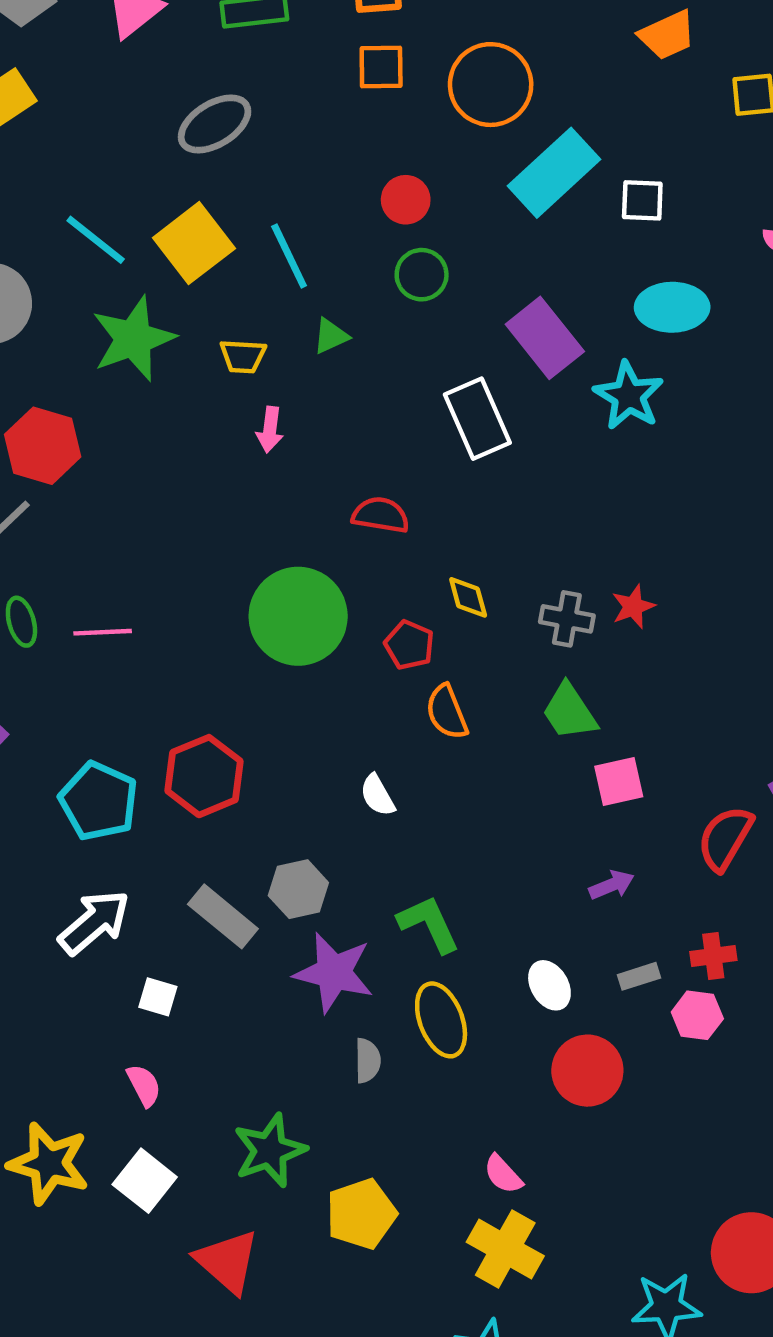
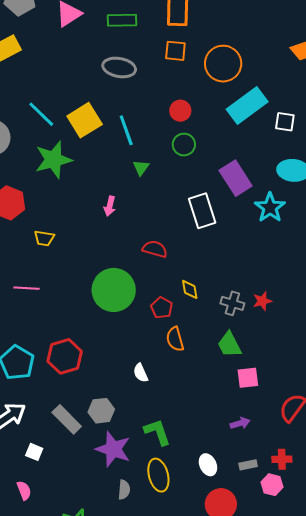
gray ellipse: (215, 124) -> (119, 67), moved, turned 36
green triangle: (331, 336) -> (141, 168), turned -36
yellow trapezoid: (243, 356) -> (44, 238), moved

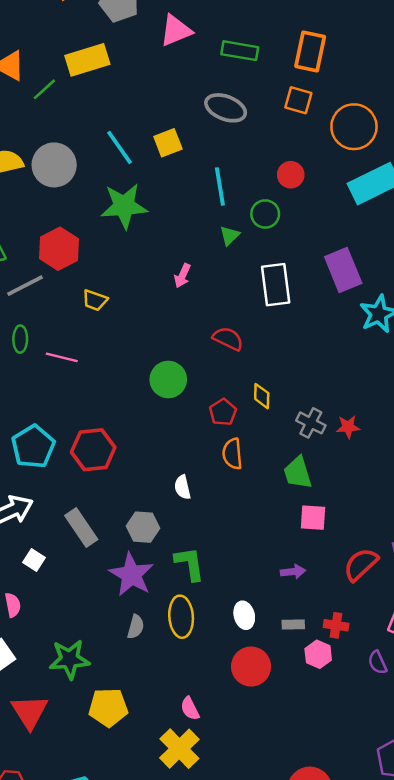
yellow square: (85, 120) -> (168, 143), moved, size x0.7
green circle: (184, 145) -> (265, 214), moved
white rectangle: (202, 211) -> (276, 285), moved
green circle: (114, 290) -> (168, 379), size x0.7
gray hexagon: (101, 411) -> (143, 527), moved

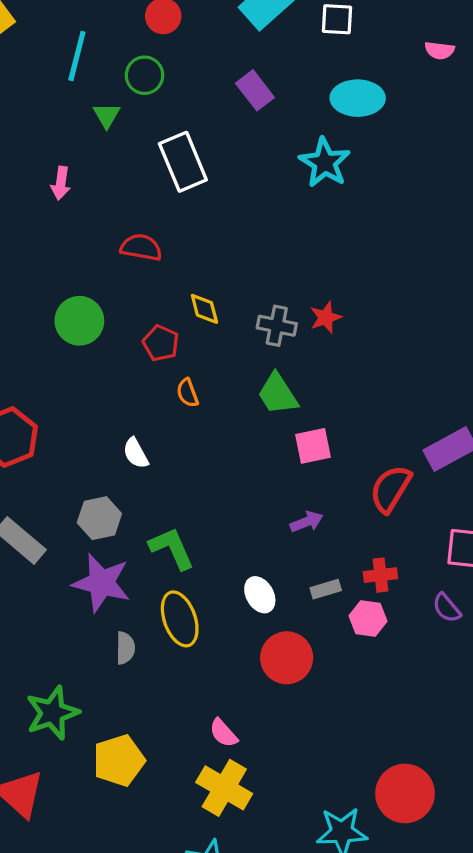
cyan line: (220, 186) -> (77, 56), turned 39
purple rectangle: (343, 270) -> (255, 90), moved, size x0.7
orange semicircle: (232, 454) -> (187, 393), size x0.7

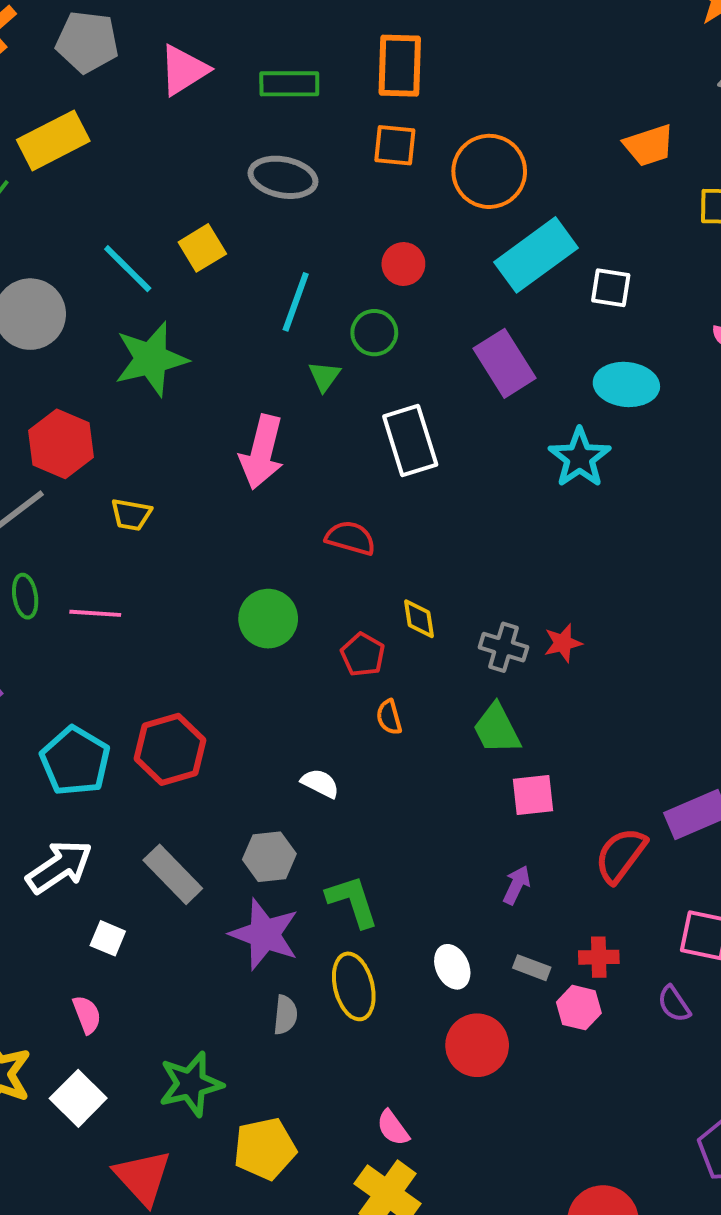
purple rectangle: (255, 90) -> (504, 363), size x1.4
pink arrow: (61, 183) -> (262, 452), size x1.8
white semicircle: (136, 453) -> (320, 783), turned 140
purple arrow: (307, 522) -> (517, 885), turned -48
gray rectangle: (326, 589) -> (532, 968), turned 32

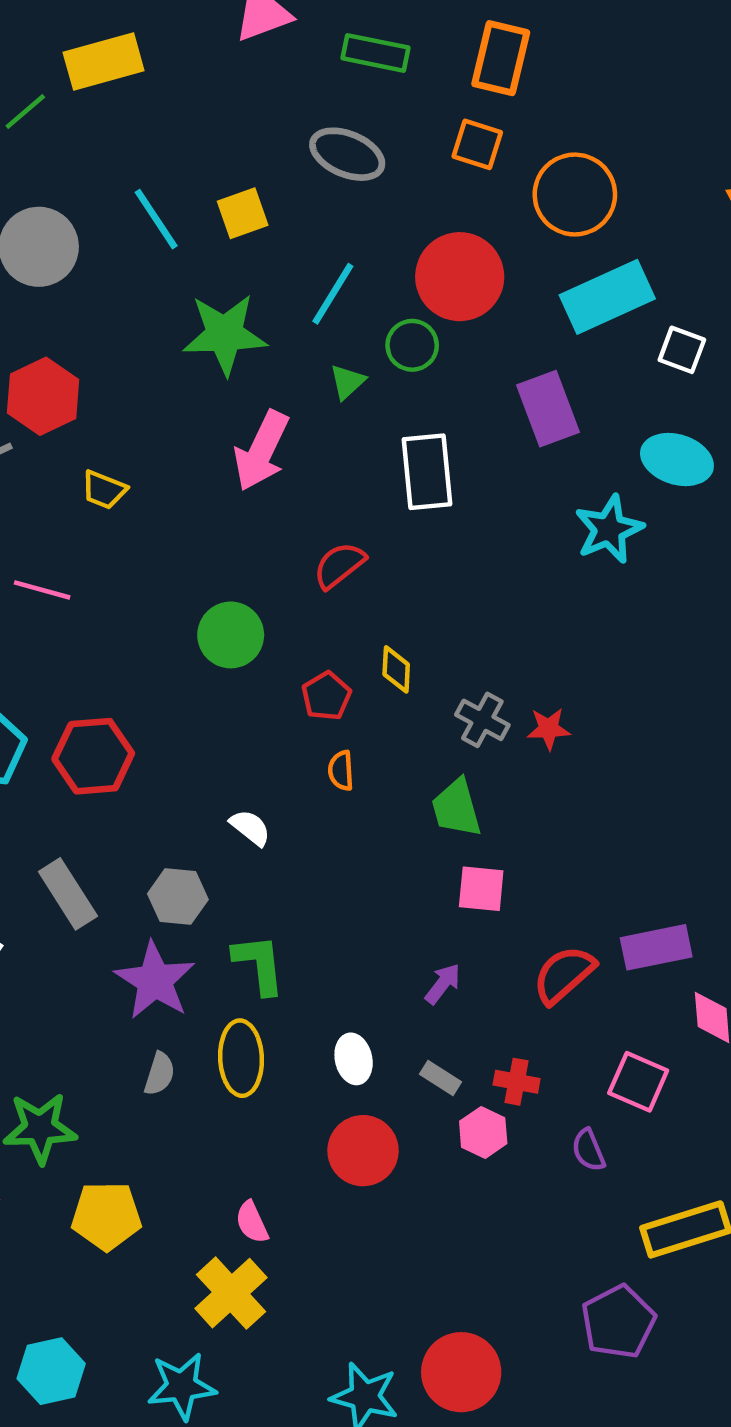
red circle: (403, 264) -> (460, 277), size x1.8
green star: (151, 359) -> (225, 334), moved
red semicircle: (350, 538) -> (339, 565), turned -66

